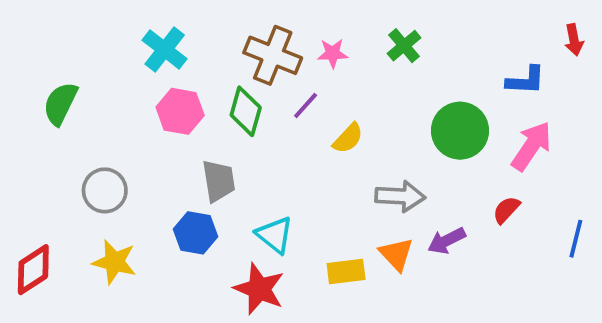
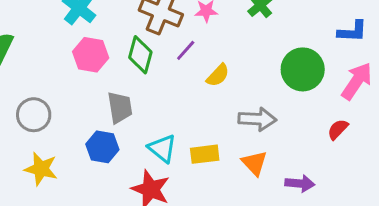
purple arrow: (446, 241) -> (300, 183), moved, turned -148
yellow rectangle: (346, 272) -> (205, 154), moved

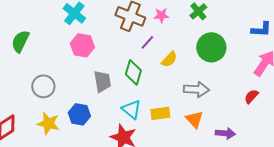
green diamond: (140, 55) -> (133, 72), moved
green circle: (303, 69) -> (211, 47), moved
blue hexagon: (102, 147) -> (79, 114), moved

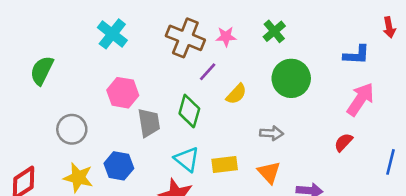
pink hexagon: (82, 45) -> (123, 93), moved
gray arrow: (196, 89) -> (272, 133), size x0.7

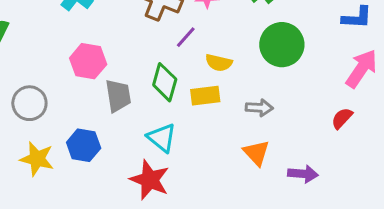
yellow semicircle: (236, 94) -> (219, 63), turned 60
yellow rectangle: (225, 165) -> (205, 96), moved

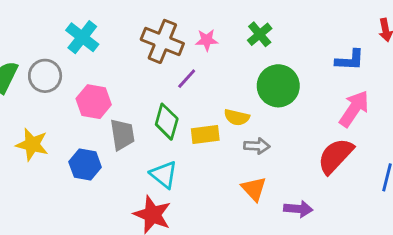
yellow semicircle: (219, 63) -> (237, 117), moved
gray circle: (29, 103) -> (45, 76), moved
red semicircle: (342, 118) -> (335, 156), size x1.8
blue hexagon: (84, 145) -> (85, 165), moved
yellow star: (37, 159) -> (32, 144), moved

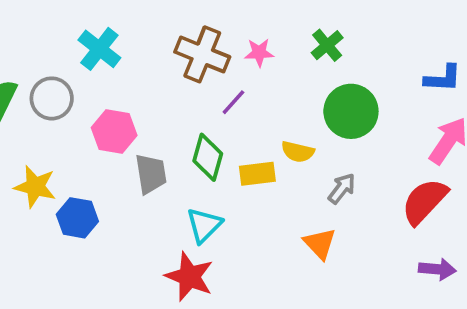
gray arrow: (257, 146) -> (342, 188), moved, turned -55
blue hexagon: (85, 165) -> (77, 218), moved
cyan triangle: (164, 175) -> (204, 225), turned 36
purple arrow: (298, 209) -> (437, 269), moved

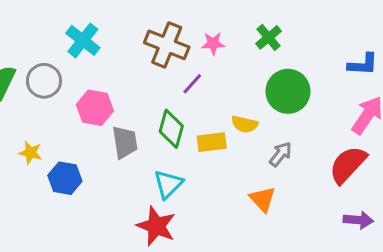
yellow star: (35, 187) -> (30, 153), size x0.7

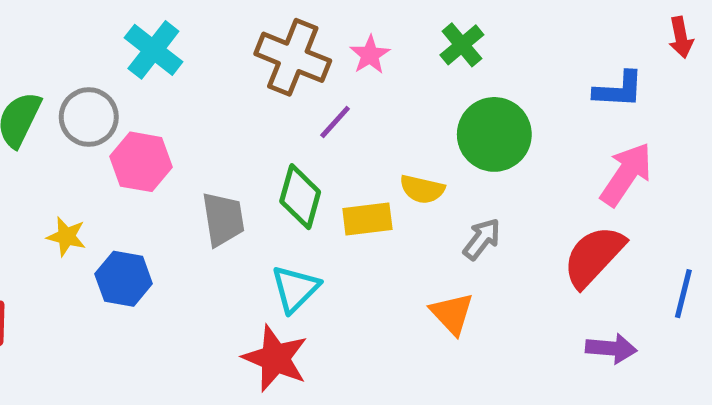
pink star: (213, 43) -> (370, 55), turned -30
pink hexagon: (95, 108) -> (141, 162), moved

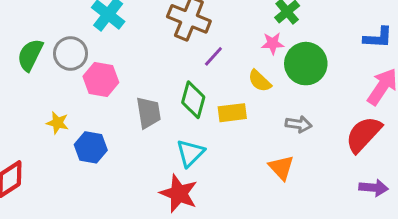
pink star: (370, 55) -> (273, 43), moved, turned 30
yellow semicircle: (422, 189) -> (260, 81), moved, turned 30
gray arrow: (482, 239) -> (299, 124), turned 60

